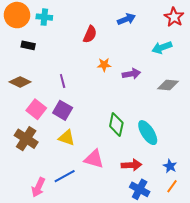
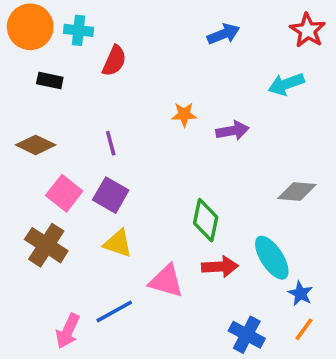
red semicircle: (90, 34) -> (114, 61), moved
gray diamond: (168, 85) -> (297, 191), moved
cyan ellipse: (148, 133) -> (272, 258), moved
red arrow: (131, 165) -> (220, 267), moved

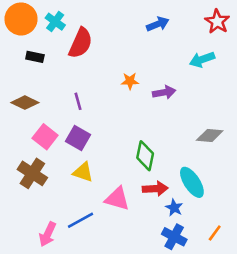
cyan cross: (79, 30) -> (55, 22), turned 30
red semicircle: (114, 61) -> (81, 43), size x1.4
blue star: (300, 293) -> (174, 208), moved

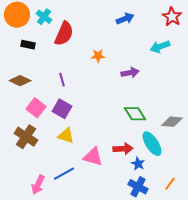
orange star: (130, 81) -> (98, 56), moved
gray diamond: (210, 135) -> (172, 122), moved
green diamond: (145, 156) -> (135, 114), moved, turned -45

